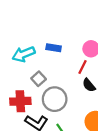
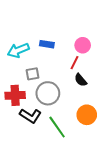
gray square: (39, 79) -> (33, 74), turned 32

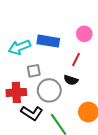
blue rectangle: (47, 44) -> (48, 41), size x1.5
pink circle: (83, 45) -> (84, 34), moved
black semicircle: (81, 80) -> (71, 80), moved, turned -32

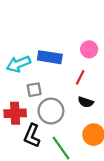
black semicircle: (71, 80) -> (86, 102), moved
black L-shape: (32, 113) -> (32, 136), turned 80

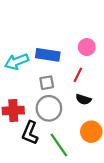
gray square: (34, 90) -> (47, 83), moved

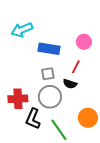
cyan arrow: (17, 62) -> (22, 30), moved
black semicircle: (83, 99) -> (70, 84), moved

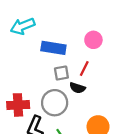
gray square: (48, 74) -> (61, 73), moved

